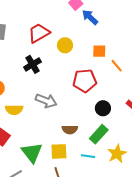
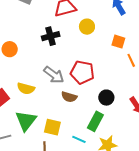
red pentagon: (85, 81) -> (82, 72), moved
yellow semicircle: (14, 110) -> (26, 88), moved
brown semicircle: (70, 130) -> (69, 97), moved
green rectangle: (99, 134) -> (95, 121), turned -30

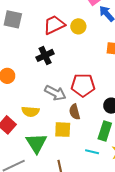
yellow circle: (87, 27) -> (78, 26), moved
brown semicircle: (69, 97) -> (75, 112), turned 70
yellow square: (52, 127) -> (63, 130), moved

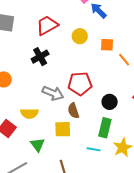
yellow circle: (78, 26) -> (80, 36), moved
green triangle: (36, 143) -> (38, 145), size x0.7

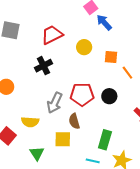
gray arrow: (53, 93) -> (55, 103), turned 90
black circle: (110, 102) -> (109, 96), moved

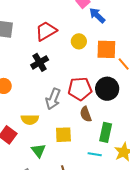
orange square: (111, 57) -> (106, 49), size x1.5
black circle: (109, 96) -> (107, 89), size x1.5
brown semicircle: (74, 121) -> (86, 114), moved

